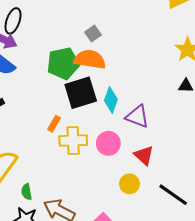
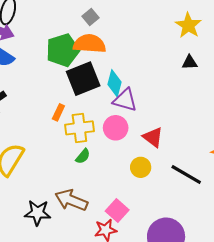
purple triangle: (137, 116) -> (125, 100), moved
green semicircle: (26, 192) -> (83, 156), moved, turned -126

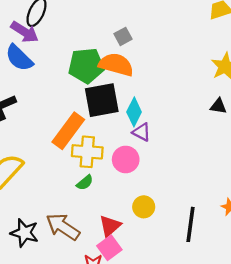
purple triangle: (125, 100) -> (142, 132), size x0.7
orange rectangle: (58, 112) -> (68, 131), size x2.0
red triangle: (153, 137) -> (110, 226), moved, turned 30
black line: (186, 175) -> (190, 224), turned 56

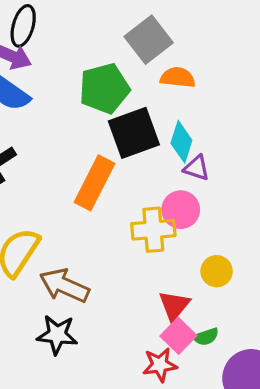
gray square: (123, 36) -> (149, 40), size x1.8
orange semicircle: (116, 65) -> (178, 77), moved, size x0.7
yellow cross: (87, 152) -> (153, 230), moved
green semicircle: (85, 183) -> (206, 337), moved, turned 30
brown arrow: (63, 227) -> (64, 286), moved

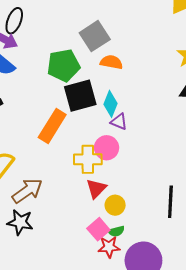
yellow circle: (217, 271) -> (115, 205), moved
brown arrow: (64, 286) -> (27, 191), turned 116
red triangle: (174, 305) -> (96, 189), moved
red star: (160, 365) -> (109, 247), moved

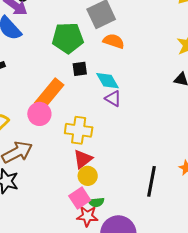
black square: (80, 96) -> (80, 69), size x0.5
cyan diamond: (111, 104) -> (107, 81), turned -60
pink circle: (107, 148) -> (39, 114), moved
yellow circle: (115, 205) -> (88, 176), moved

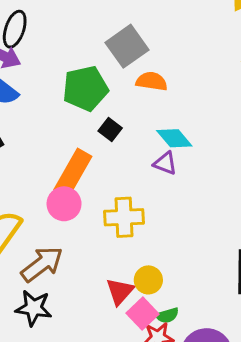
black square: (80, 69) -> (110, 129), turned -35
cyan diamond: (107, 81) -> (174, 138), moved
red triangle: (83, 159) -> (120, 291), moved

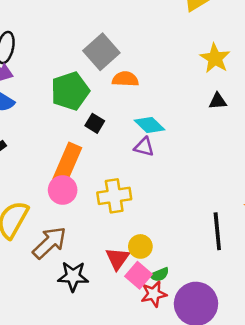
black star: (34, 308) -> (73, 276), moved

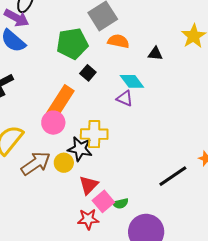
black triangle: (218, 101) -> (155, 54), moved
black line: (217, 231) -> (173, 176), turned 52
yellow circle: (140, 246) -> (64, 163), moved
black star: (73, 276) -> (80, 149), moved
red star: (154, 294) -> (88, 219), moved

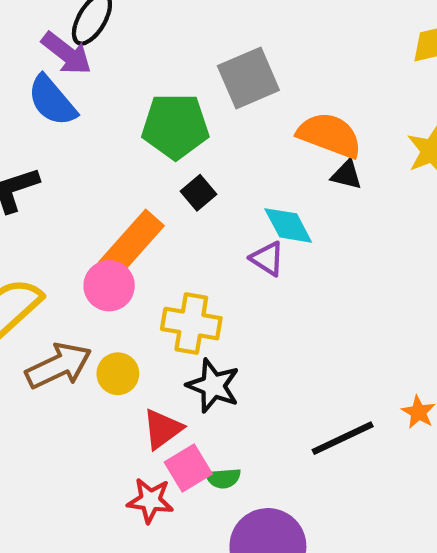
orange semicircle: (118, 41) -> (330, 135), moved, size x1.4
black star: (80, 149) -> (213, 386), moved

